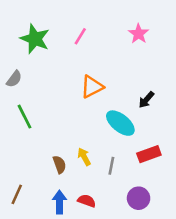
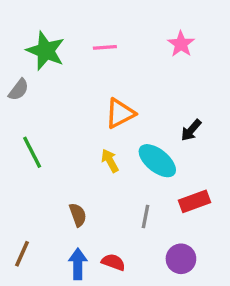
pink line: (80, 36) -> (105, 47), turned 54
gray semicircle: (14, 79) -> (19, 90), moved
yellow arrow: (84, 157) -> (110, 161), moved

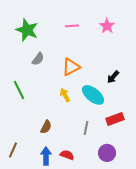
pink line: (105, 47) -> (72, 26), moved
gray semicircle: (19, 90) -> (38, 59), moved
brown semicircle: (78, 215) -> (46, 127), turned 48

